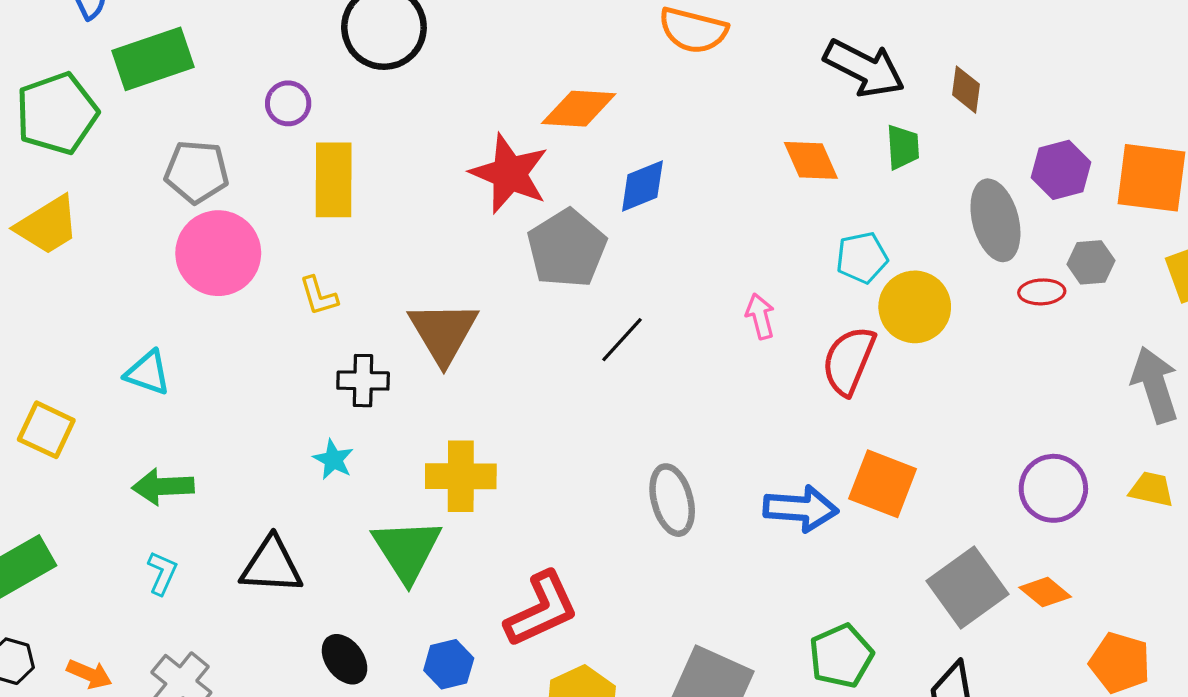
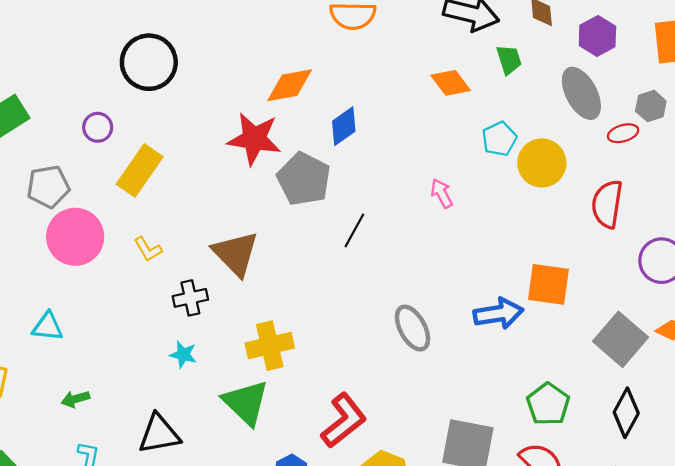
purple hexagon: (1061, 170) -> (597, 36), moved
yellow rectangle: (334, 180) -> (140, 170), turned 48
red semicircle: (849, 361) -> (607, 204), moved
green arrow: (163, 487) -> (75, 399), size x0.7

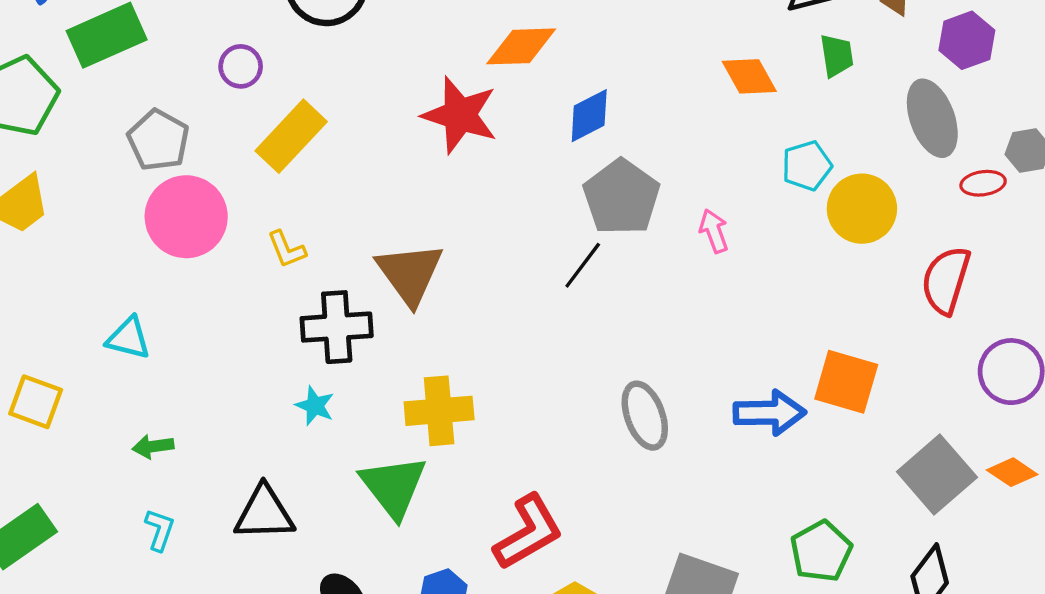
gray pentagon: (304, 179) -> (621, 197), moved
gray pentagon: (48, 187) -> (158, 140), turned 30
black cross: (190, 298) -> (337, 327), size x1.4

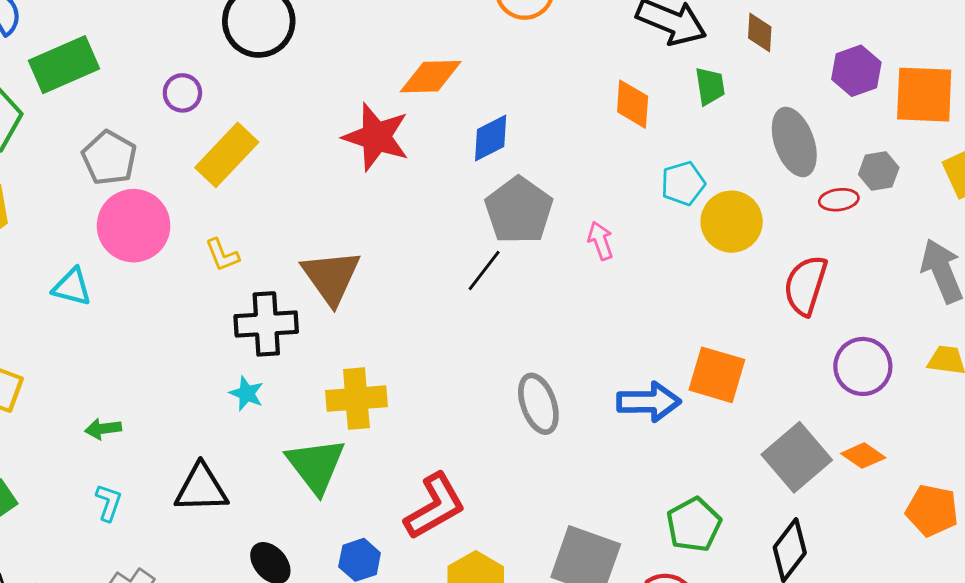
purple hexagon: (967, 40) -> (856, 71), moved
orange diamond: (749, 76) -> (633, 104), turned 33
cyan triangle: (128, 338) -> (72, 287), moved

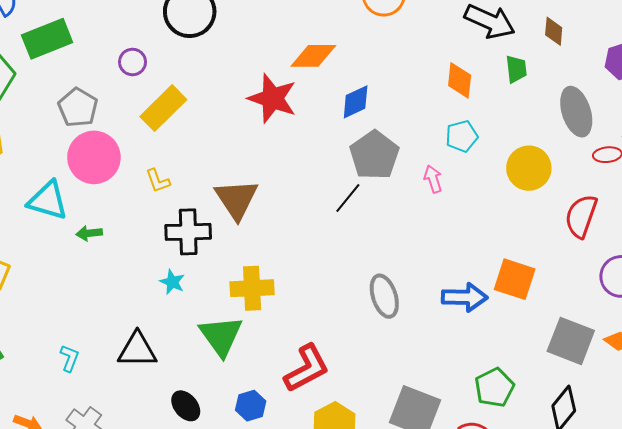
cyan pentagon: (683, 183) -> (462, 136), moved
cyan triangle: (72, 287) -> (48, 201), size x1.4
green arrow: (103, 429) -> (89, 233), moved
gray square: (797, 457) -> (571, 341), turned -30

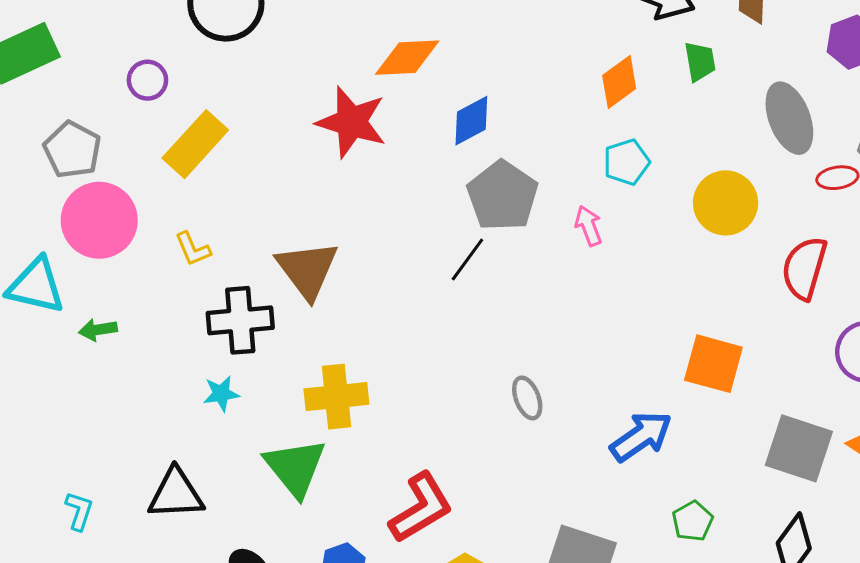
orange diamond: (460, 80) -> (619, 82), turned 51
cyan star: (172, 282) -> (221, 394), turned -30
gray ellipse: (384, 296) -> (527, 398), size x0.7
blue arrow: (465, 297) -> (641, 436), moved, turned -33
green pentagon: (494, 388) -> (693, 521), size x0.7

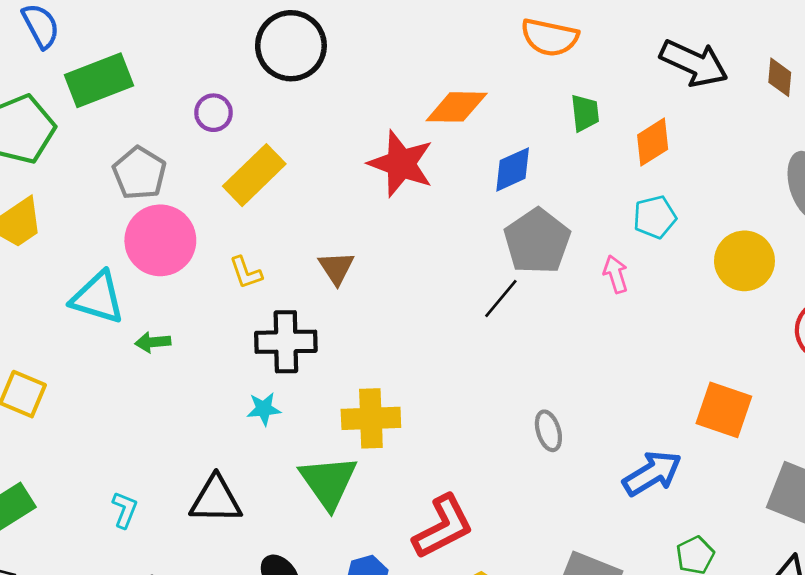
green trapezoid: (700, 61) -> (585, 113), moved
brown triangle: (307, 270) -> (336, 268), moved, size x0.6

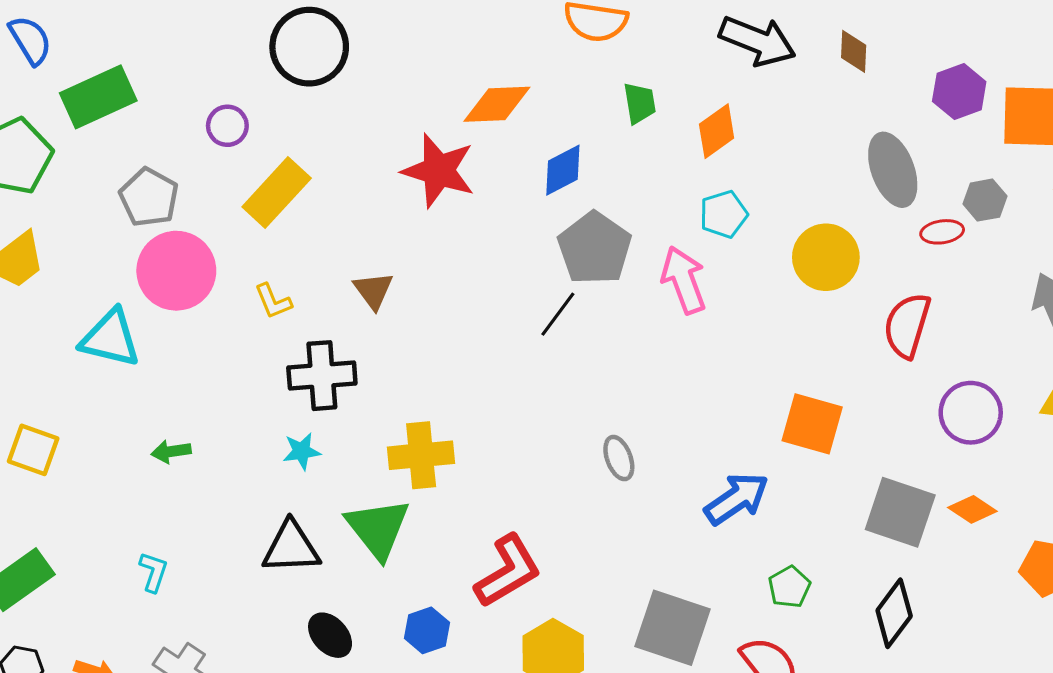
pink arrow: (616, 274) -> (684, 280), size x1.6
green arrow: (153, 342) -> (171, 452), moved
black triangle: (216, 500) -> (291, 547), moved

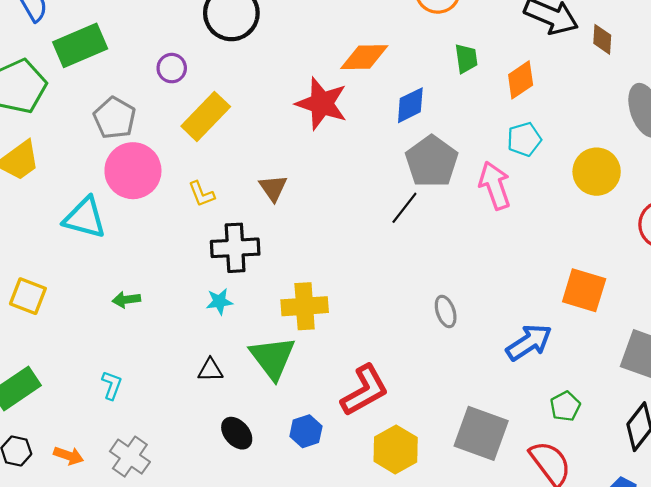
brown diamond: (854, 51) -> (602, 39), moved
black triangle: (291, 547) -> (210, 370), size x0.6

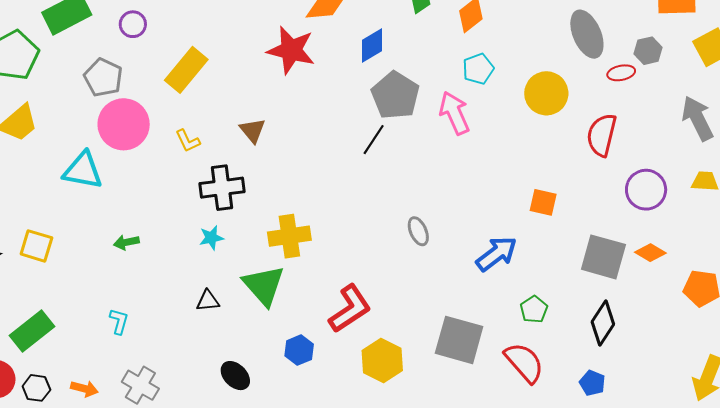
purple circle: (172, 68) -> (133, 24), moved
orange square: (584, 290) -> (543, 202), size x0.7
black ellipse: (237, 433) -> (235, 376), moved

